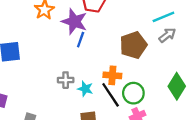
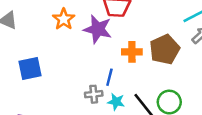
blue line: (81, 40) -> (109, 77), moved
orange cross: (112, 75) -> (132, 52), moved

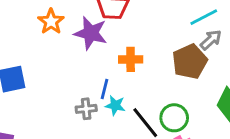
brown pentagon: (165, 49) -> (190, 61), moved
cyan star: (116, 102) -> (115, 105), moved

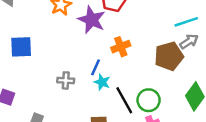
orange cross: (131, 59) -> (121, 47), turned -30
gray cross: (86, 109) -> (66, 80), moved

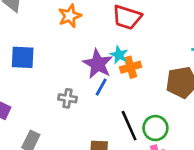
purple star: (92, 20) -> (98, 64), moved
cyan star: (102, 82) -> (119, 55), moved

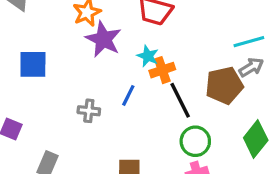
purple star: (98, 64) -> (103, 39), moved
black line: (129, 126) -> (180, 100), moved

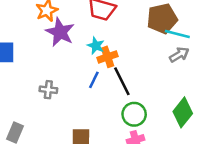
cyan line: (249, 42) -> (177, 34), turned 30
brown pentagon: (224, 85) -> (162, 19), moved
blue line: (128, 95) -> (94, 80), moved

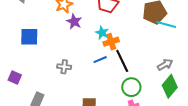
purple star: (60, 32) -> (74, 22), size x0.7
gray arrow: (179, 55) -> (165, 65), moved
blue line: (94, 80) -> (100, 60), turned 40

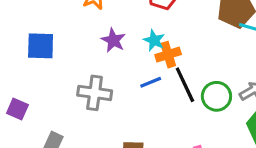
purple star: (74, 22) -> (113, 40), moved
gray cross: (64, 67) -> (95, 93), size x1.5
green circle: (131, 87) -> (216, 96), moved

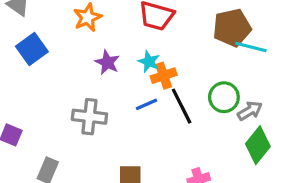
blue square: (41, 46) -> (32, 49), moved, turned -36
green circle: (216, 96) -> (224, 97), moved

